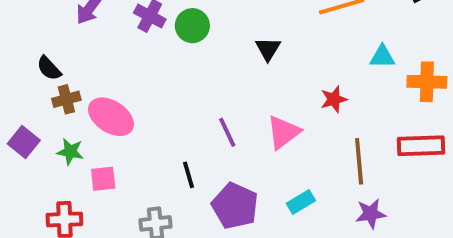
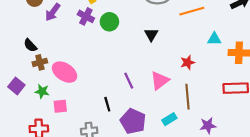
brown line: (359, 161) -> (188, 97), moved

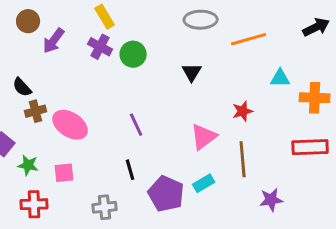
purple line: (129, 81) -> (136, 125), moved
green star: (42, 91) -> (28, 165), moved
cyan rectangle: (169, 119) -> (204, 183), moved

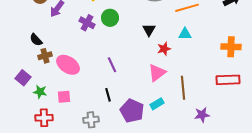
purple cross: (100, 47) -> (87, 23), moved
cyan triangle: (280, 78) -> (185, 34), moved
red star: (243, 111) -> (164, 49), moved

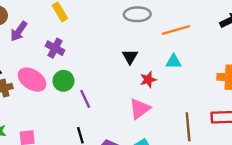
green circle: (110, 18) -> (63, 81), moved
pink ellipse: (68, 65) -> (32, 80), moved
brown line: (183, 88) -> (188, 127), moved

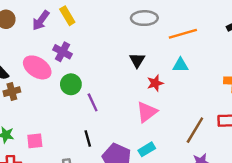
purple arrow: (19, 31) -> (41, 20), moved
pink ellipse: (32, 80) -> (37, 67), moved
brown line: (188, 127) -> (195, 130), turned 36

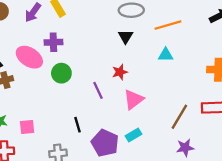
purple cross: (62, 52) -> (53, 42), turned -30
black triangle: (137, 60) -> (126, 37), moved
red star: (155, 83) -> (120, 72), moved
purple line: (93, 102) -> (98, 90), moved

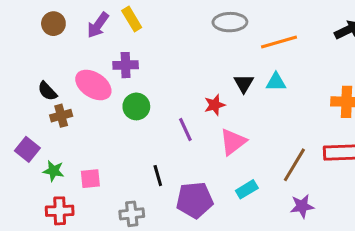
black triangle: (126, 37) -> (244, 83), moved
cyan rectangle: (134, 135) -> (247, 189), moved
purple pentagon: (105, 143) -> (195, 200), turned -30

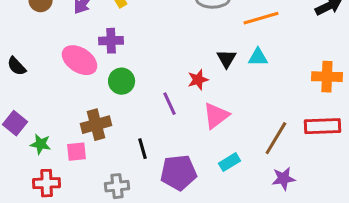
black semicircle: (47, 91) -> (17, 66), moved
brown cross: (61, 116) -> (96, 125), moved, size x1.4

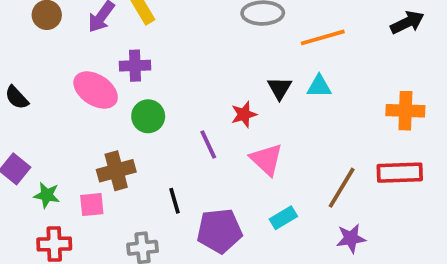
pink triangle: (216, 116) -> (266, 159), turned -40

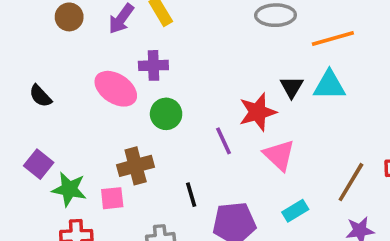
cyan triangle: (319, 86) -> (329, 85), size x1.4
red star: (244, 114) -> (258, 112), size x1.5
green star: (47, 195) -> (69, 189), size x1.4

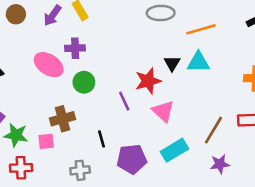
cyan rectangle: (295, 211) -> (175, 150), size x1.5

